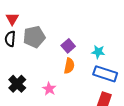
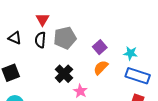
orange semicircle: (69, 66) -> (101, 68), turned -147
black cross: (17, 84) -> (64, 74), moved

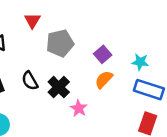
black semicircle: (40, 40) -> (30, 81), moved, turned -35

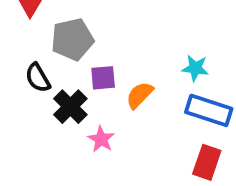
purple square: (103, 54) -> (103, 78), moved, turned 36
black semicircle: (30, 81) -> (38, 78), moved

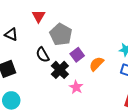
gray pentagon: (72, 39) -> (61, 34), turned -30
purple square: (103, 78) -> (77, 55), turned -32

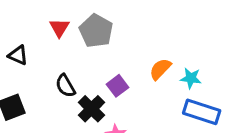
gray pentagon: (61, 34) -> (96, 31), moved
orange semicircle: (96, 64) -> (160, 69), moved

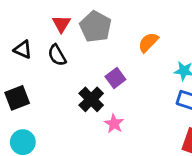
orange semicircle: (160, 69) -> (148, 42), moved
black semicircle: (65, 86) -> (57, 55), moved

